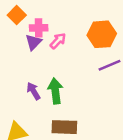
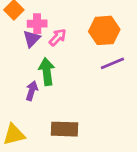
purple arrow: (33, 91) -> (32, 91), turned 48
green arrow: (55, 91) -> (47, 72), moved

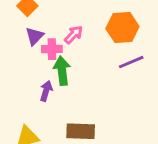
pink cross: (37, 24) -> (52, 49), moved
purple triangle: (32, 39) -> (35, 36), moved

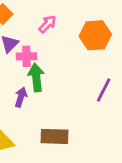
pink arrow: (73, 35) -> (47, 24), moved
purple line: (131, 62) -> (104, 90), moved, turned -40

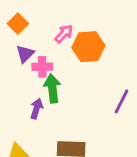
orange hexagon: (95, 35) -> (88, 47), moved

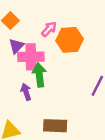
pink cross: (42, 67) -> (31, 57), size x1.5
purple arrow: (37, 109) -> (26, 92), turned -35

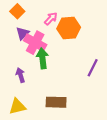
pink cross: (31, 57) -> (35, 43), turned 30
purple arrow: (26, 92) -> (20, 75), moved

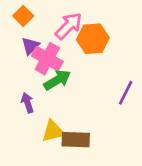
pink arrow: (51, 19) -> (69, 26), size x1.5
green arrow: (42, 58) -> (57, 80), turned 66
yellow triangle: (17, 106) -> (53, 131), moved

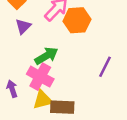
pink cross: (47, 59) -> (40, 77), moved
purple arrow: (27, 103) -> (12, 89), moved

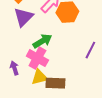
purple triangle: (23, 26) -> (23, 17), size x1.5

